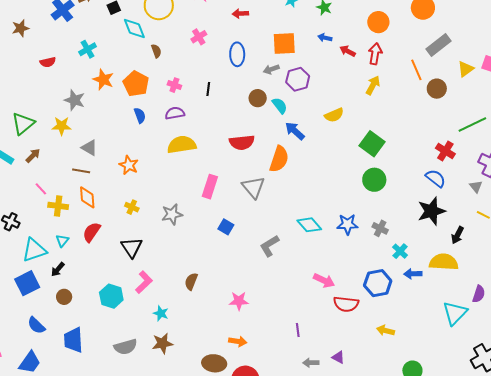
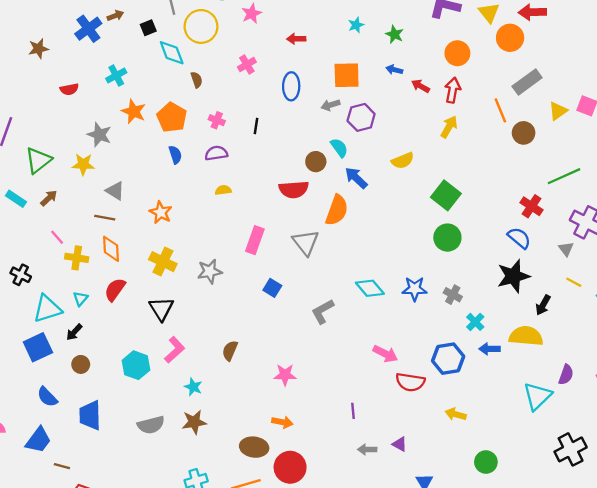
brown circle: (258, 98) -> (316, 162), moved
yellow semicircle: (182, 145) -> (223, 190), size x0.5
yellow cross: (132, 207) -> (163, 262), size x1.6

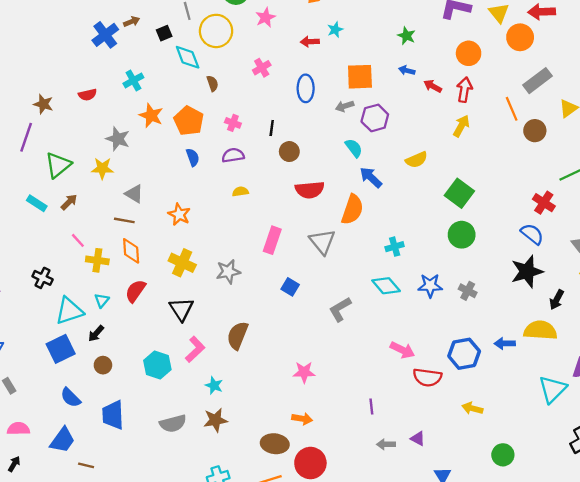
cyan star: (356, 25) -> (335, 30), moved
brown star: (38, 49) -> (43, 104), moved, turned 30
brown circle: (316, 162) -> (289, 152), moved
cyan cross: (475, 322) -> (395, 247), moved, turned 30
brown semicircle: (230, 351) -> (238, 335), moved, size x1.4

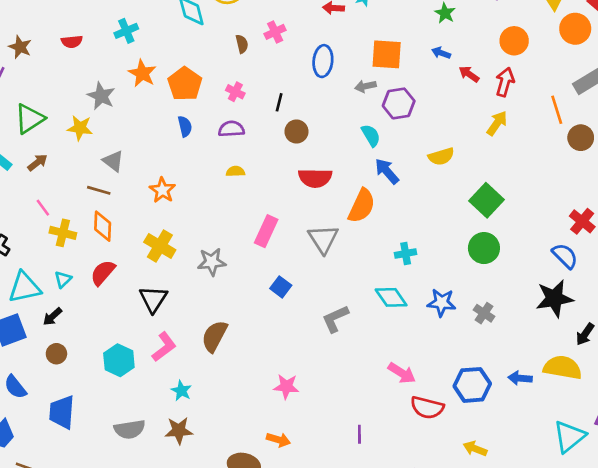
brown semicircle: (212, 83) -> (242, 44), moved

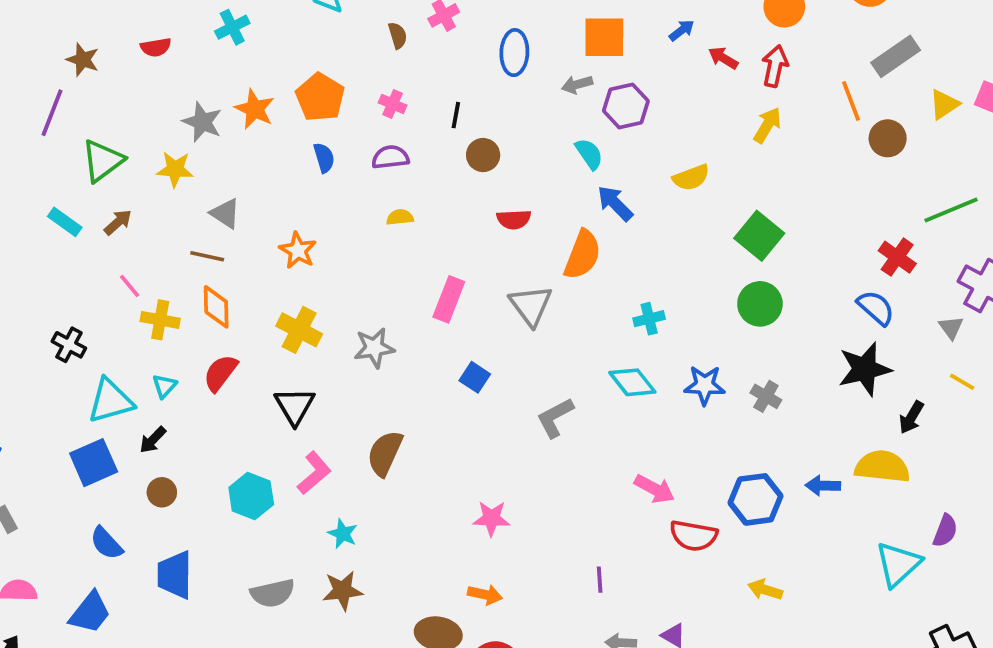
blue arrow: (441, 53) -> (682, 30), turned 126
orange star: (142, 73) -> (255, 109), moved
red semicircle: (315, 178) -> (514, 219), size x0.7

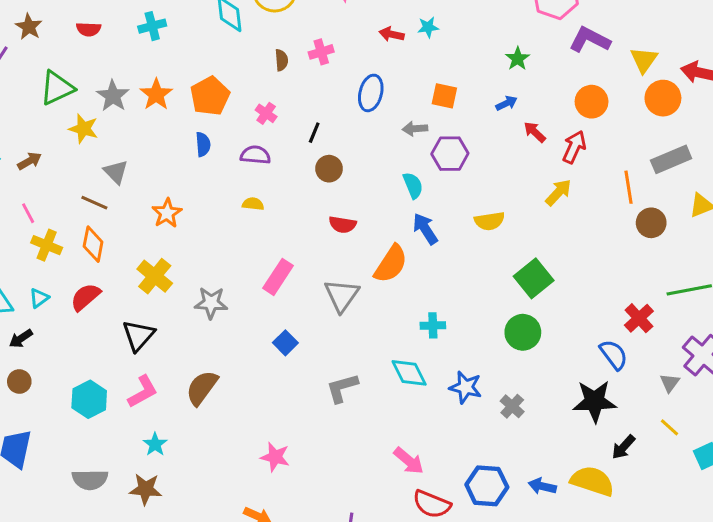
orange square: (604, 37) -> (444, 96), size x0.7
green triangle: (102, 161) -> (57, 88), moved

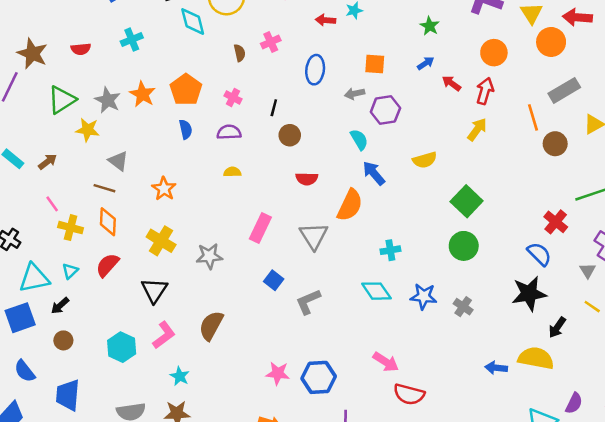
brown star: (29, 27) -> (32, 54), size x1.4
gray L-shape: (342, 388) -> (308, 302), moved
blue hexagon: (487, 486) -> (319, 377), moved

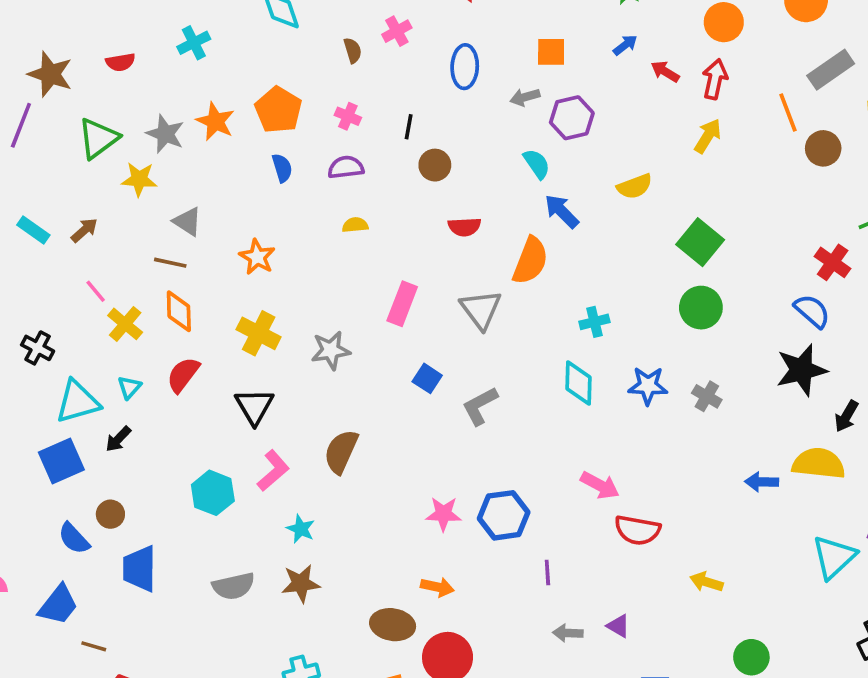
yellow cross: (71, 228) -> (125, 324), turned 30
cyan diamond: (376, 291) -> (579, 383), turned 40
brown circle: (63, 340) -> (110, 514), moved

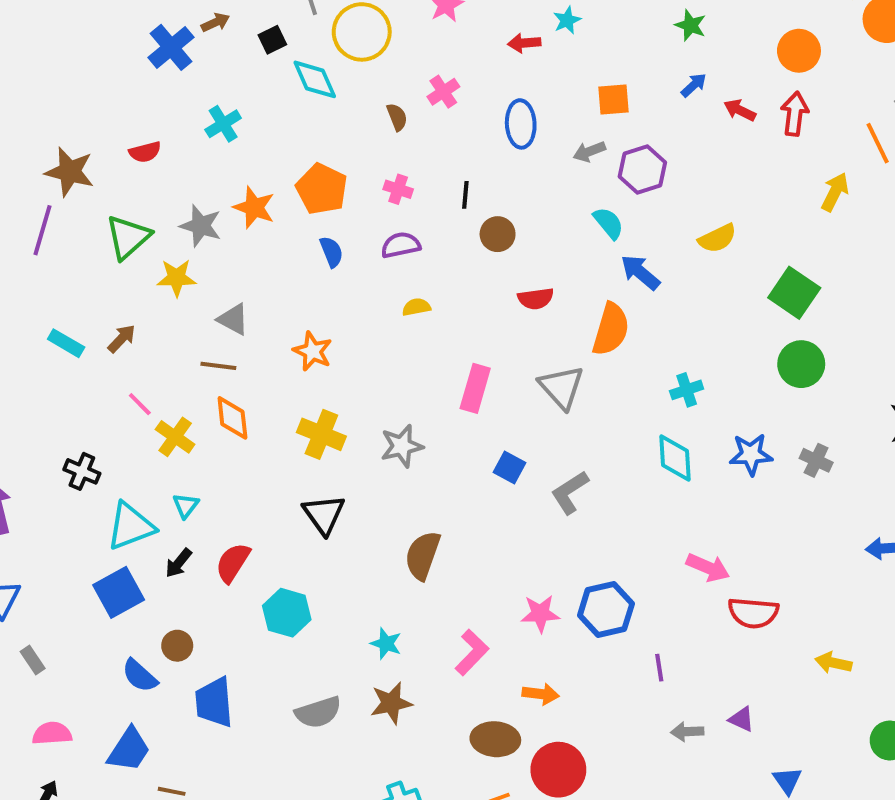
yellow arrow: (708, 136) -> (835, 192), moved
red semicircle: (183, 375) -> (233, 563), moved
pink L-shape: (273, 471) -> (472, 652), moved

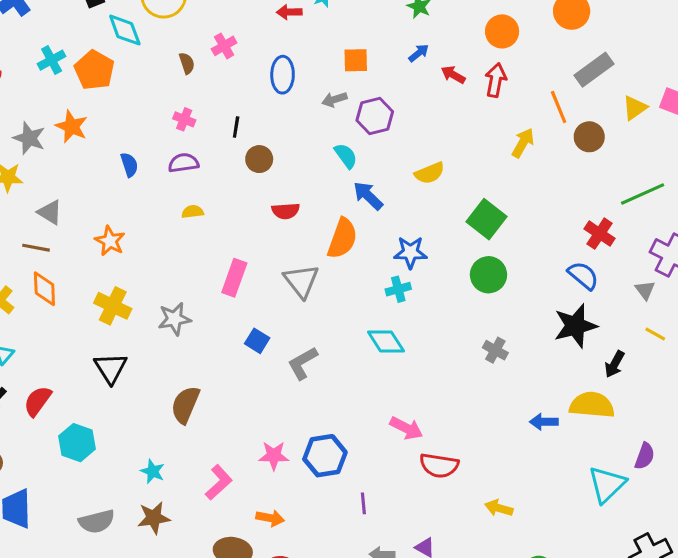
orange pentagon: (322, 189) -> (94, 70), moved
blue star: (751, 454) -> (410, 252), moved
cyan diamond: (675, 458) -> (386, 341), turned -33

